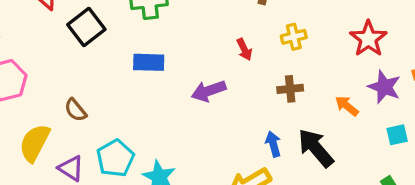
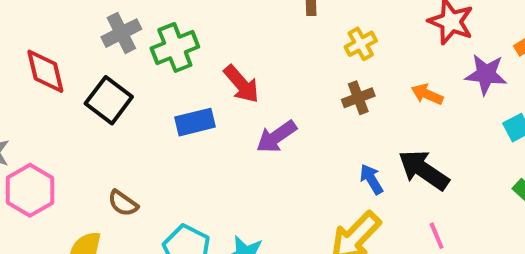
red arrow: (244, 49) -> (241, 84), moved, size x1.5
brown cross: (290, 89) -> (358, 98), moved
orange arrow: (347, 106) -> (427, 94), moved

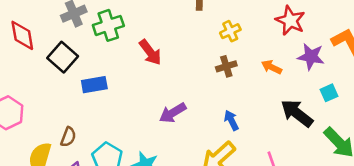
blue rectangle: (195, 122) -> (94, 85), moved
purple arrow: (276, 137) -> (173, 113), moved
black arrow: (424, 170) -> (297, 113), moved
brown semicircle: (123, 203) -> (68, 137), moved, turned -108

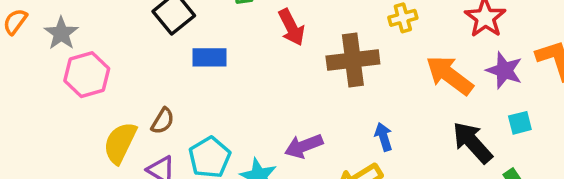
brown cross: (226, 66) -> (353, 60), moved, size x1.8
orange arrow: (272, 67) -> (449, 75), size x1.8
purple arrow: (173, 113) -> (304, 146), moved

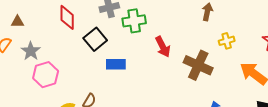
brown cross: (353, 60) -> (198, 65), turned 32

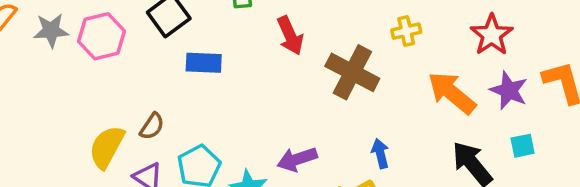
gray star: (31, 51) -> (51, 30), turned 30
pink hexagon: (46, 75) -> (101, 36), moved

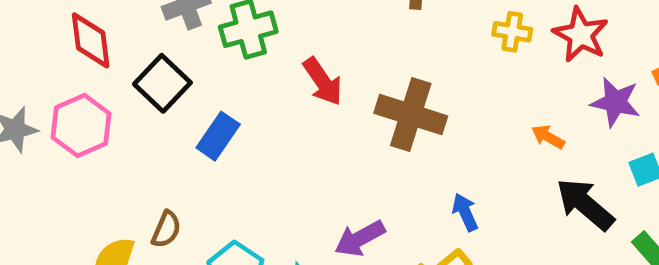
yellow cross: (406, 31) -> (512, 32), moved, turned 32
blue rectangle: (204, 63) -> (218, 136), turned -48
orange arrow: (452, 93) -> (548, 137), moved, size x0.5

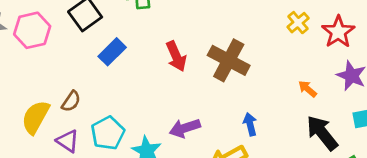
yellow cross: (512, 32) -> (298, 23), turned 30
red arrow: (323, 81) -> (176, 56), moved

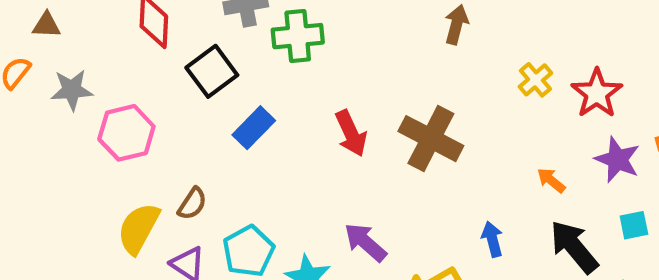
pink hexagon: (32, 30) -> (126, 133), moved
blue arrow: (250, 124) -> (492, 239), moved
purple arrow: (185, 128) -> (365, 242), turned 60

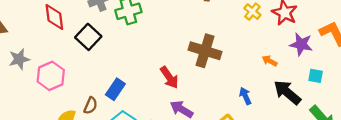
blue rectangle: (254, 128) -> (115, 89), moved
red arrow: (351, 133) -> (169, 77), moved
cyan square: (634, 225) -> (316, 76), turned 32

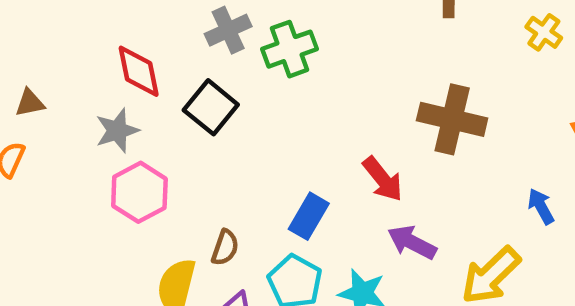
gray star: (19, 59) -> (117, 131), moved
blue rectangle: (115, 89) -> (309, 216), moved

